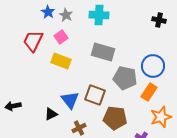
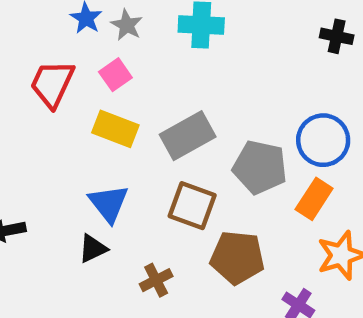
gray rectangle: (103, 52) -> (188, 136), moved, turned -45
blue triangle: (70, 100) -> (109, 203), moved

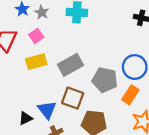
yellow rectangle: (115, 129) -> (36, 62), turned -36
blue triangle: (109, 203) -> (47, 110), moved

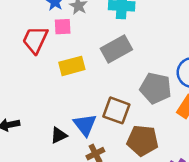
pink square: (36, 36) -> (63, 27), moved, turned 32
gray rectangle: (70, 65) -> (116, 49), moved

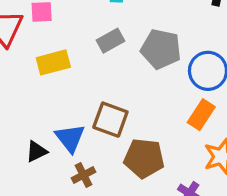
gray rectangle: (116, 49) -> (110, 41), size x0.7
gray pentagon: (156, 88) -> (161, 49), moved

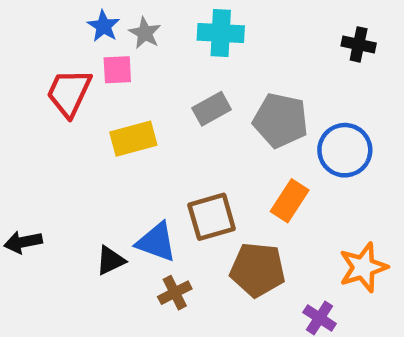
orange rectangle: (201, 115) -> (290, 201), moved
brown square: (110, 120) -> (212, 217), turned -36
blue triangle: (70, 138) -> (156, 242), turned -32

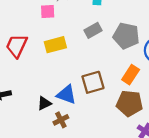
red trapezoid: (69, 93) -> (17, 46), moved
brown pentagon: (257, 270) -> (129, 103), moved
brown cross: (175, 293) -> (61, 120), moved

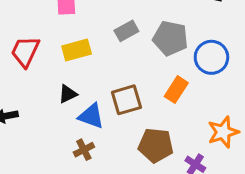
black triangle: (44, 103) -> (68, 94), moved
brown pentagon: (129, 103) -> (156, 145), moved

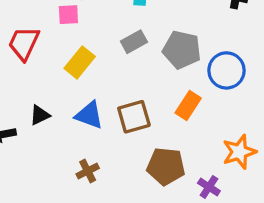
yellow rectangle: (77, 50) -> (80, 62), turned -36
red trapezoid: (25, 51) -> (24, 43), moved
black triangle: (68, 94) -> (40, 115), moved
blue triangle: (91, 116) -> (89, 115), moved

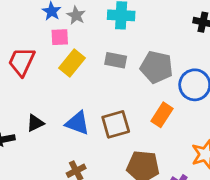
gray rectangle: (134, 42) -> (116, 60), turned 40
yellow rectangle: (80, 62) -> (72, 63), moved

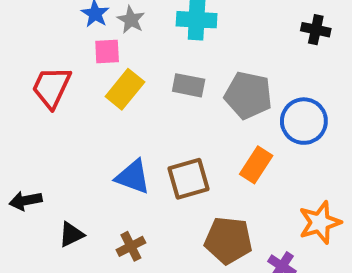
black triangle: (35, 123) -> (71, 234), moved

